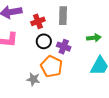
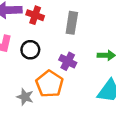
red cross: (38, 21) -> (35, 15), moved, turned 32
black circle: (44, 41) -> (30, 50), moved

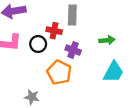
red cross: (35, 15) -> (54, 31), moved
gray star: (25, 97) -> (32, 97), moved

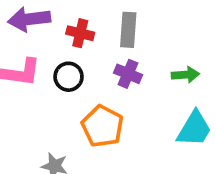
red cross: (54, 31) -> (80, 33), moved
purple cross: (73, 50) -> (128, 74), moved

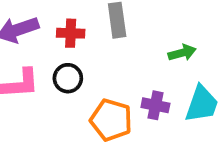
purple cross: (128, 74) -> (155, 105), moved

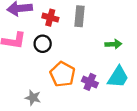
purple cross: (155, 105) -> (90, 82), moved

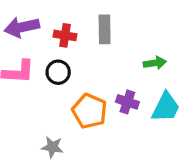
purple cross: (90, 82) -> (127, 102), moved

